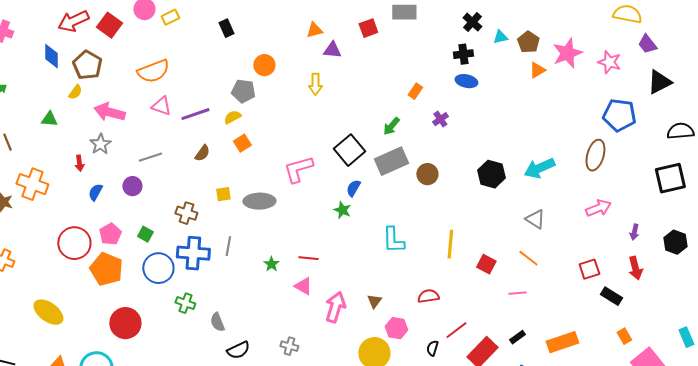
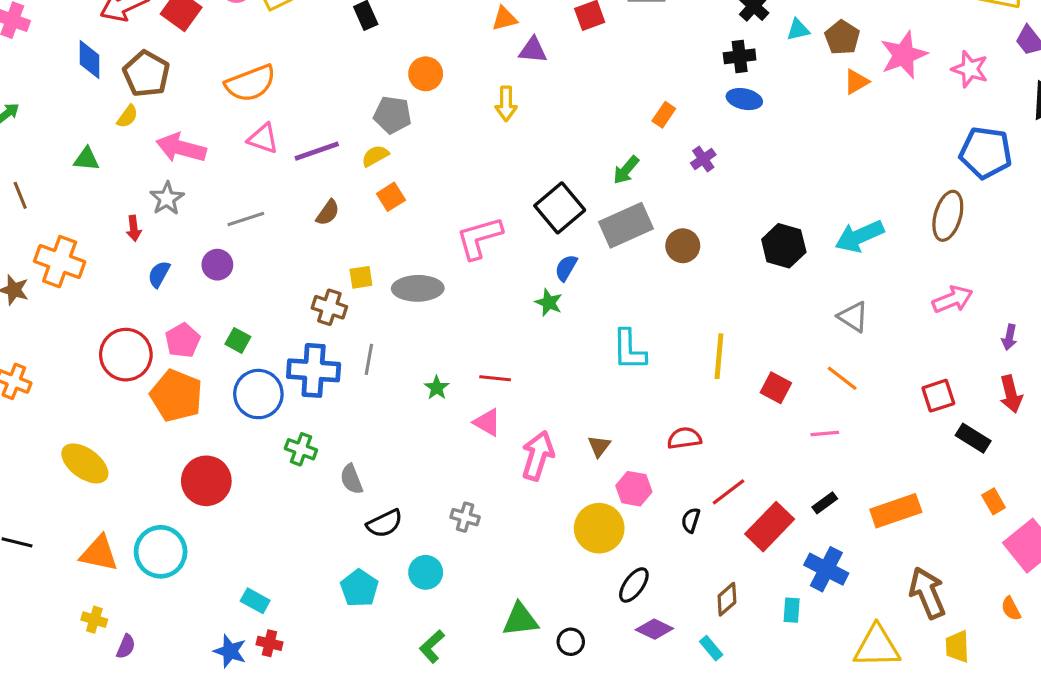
brown cross: (186, 213) -> (329, 307), moved

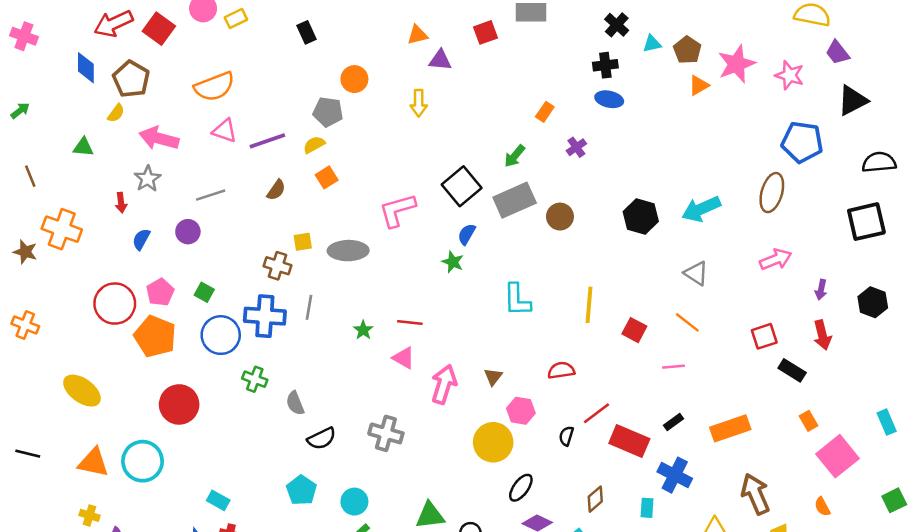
gray cross: (465, 517) -> (386, 433), size x1.5
red rectangle: (770, 527) -> (629, 441), turned 69
cyan circle: (426, 572) -> (354, 502), moved

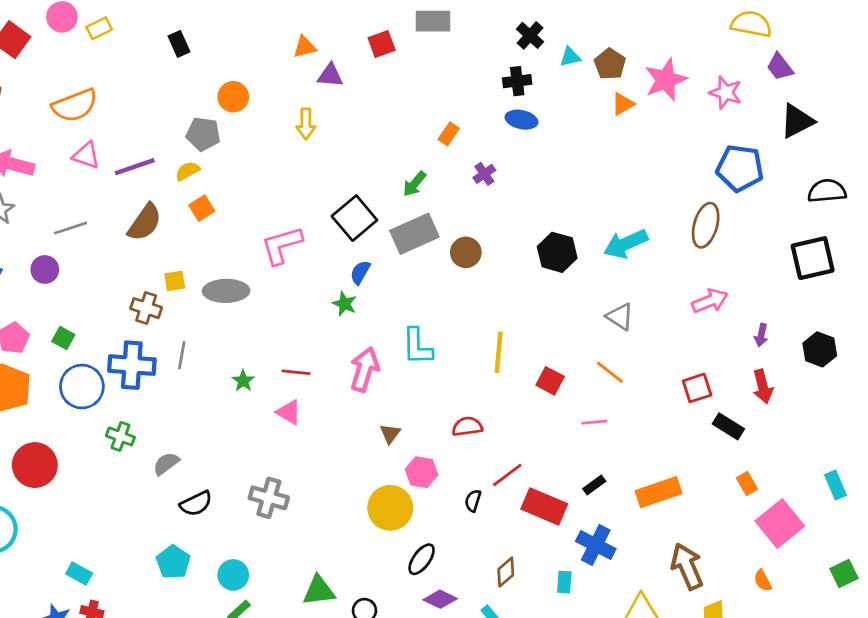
brown semicircle: (276, 190) -> (145, 222), size x1.6
pink arrow: (444, 384) -> (364, 369), moved
gray semicircle: (295, 403) -> (166, 464), turned 75

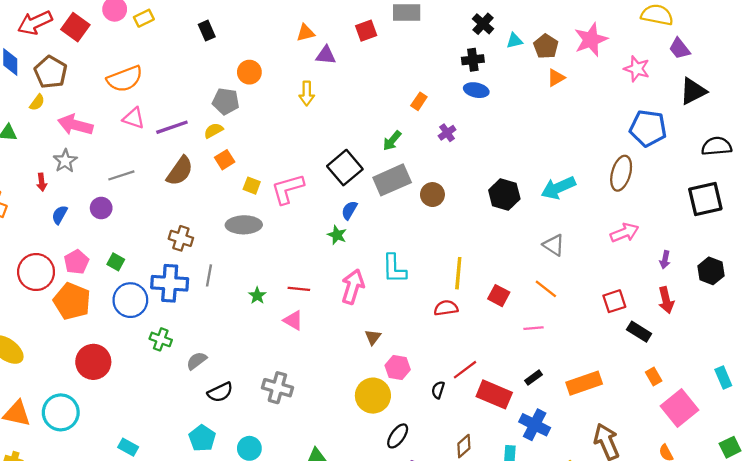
pink star: (666, 80) -> (591, 40), moved
yellow square: (175, 281) -> (252, 186), moved, turned 30
red semicircle: (467, 426) -> (446, 308), moved

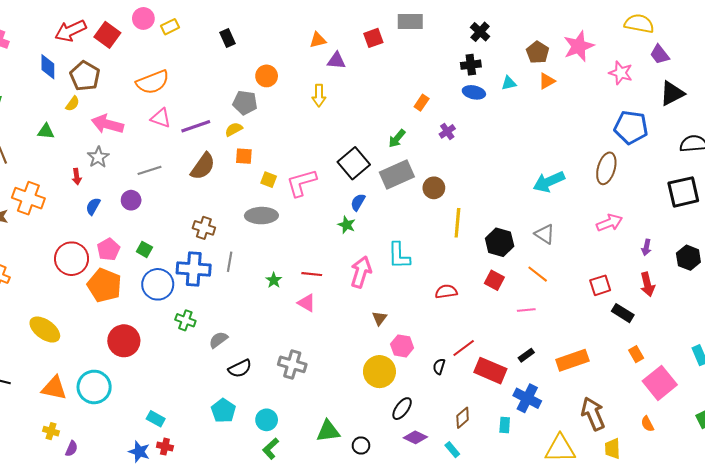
cyan triangle: (514, 41) -> (509, 83), moved
orange square: (225, 160) -> (244, 156), turned 36
black hexagon: (504, 195) -> (500, 242), moved
yellow line: (458, 273) -> (457, 223), moved

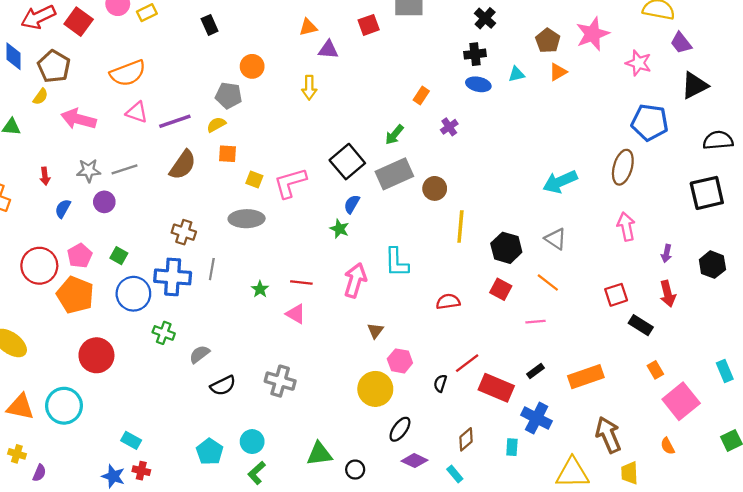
gray star: (98, 157) -> (89, 171), moved, turned 30
pink arrow: (609, 223) -> (626, 227), turned -80
cyan pentagon: (223, 411) -> (210, 452), moved

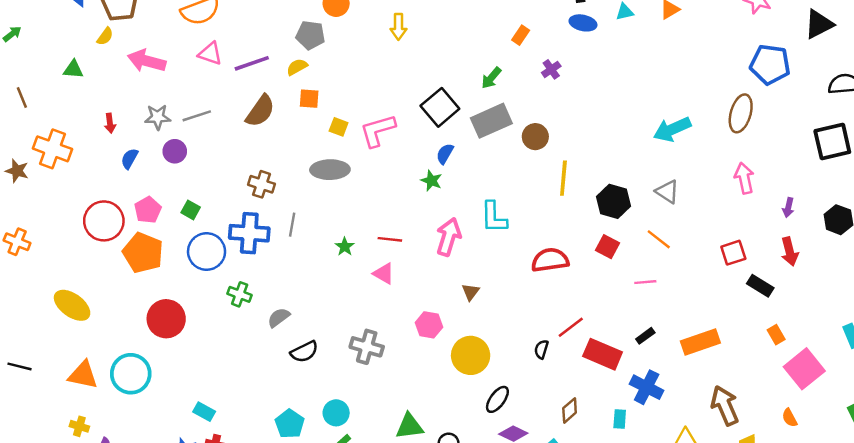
red semicircle: (448, 302) -> (550, 260), size x1.4
pink hexagon: (400, 361) -> (429, 325), moved

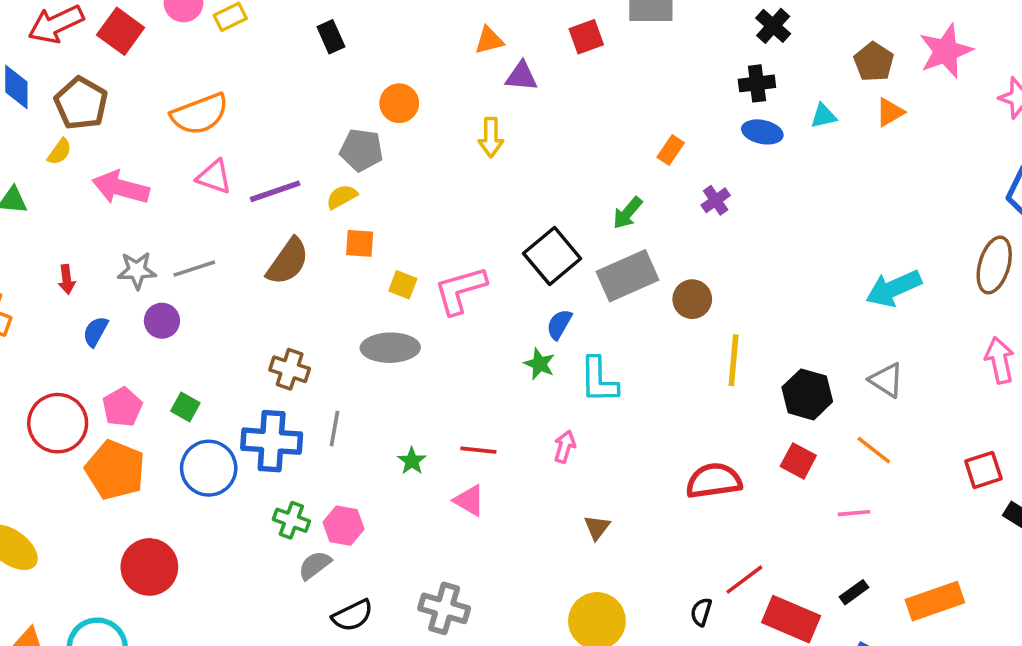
cyan L-shape: (494, 217) -> (599, 380), moved
pink arrow: (449, 237) -> (565, 447), size x0.6
green cross: (240, 294) -> (291, 520), moved
pink hexagon: (429, 325) -> (343, 526), moved

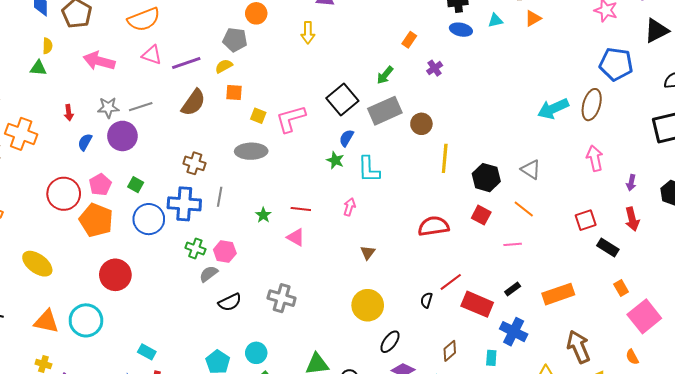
yellow semicircle: (59, 152) -> (47, 46), moved, turned -35
cyan arrow: (894, 288) -> (553, 109), moved
purple circle: (162, 321) -> (122, 136), size x1.5

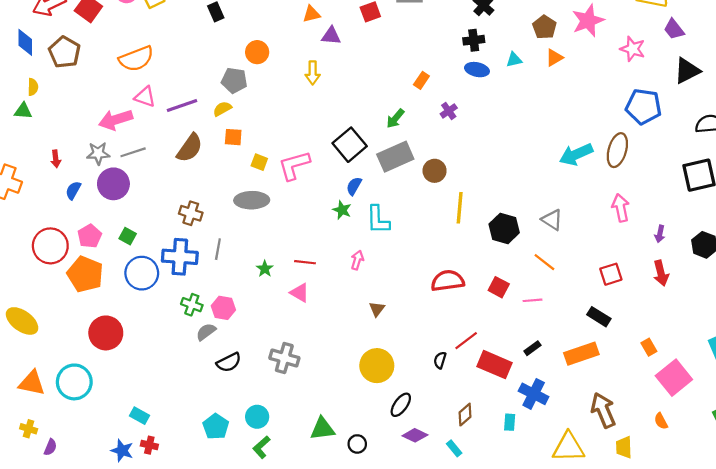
pink arrow: (99, 61) -> (116, 120), moved, turned -32
red square: (481, 215) -> (499, 287), moved
black rectangle: (608, 247) -> (599, 317), moved

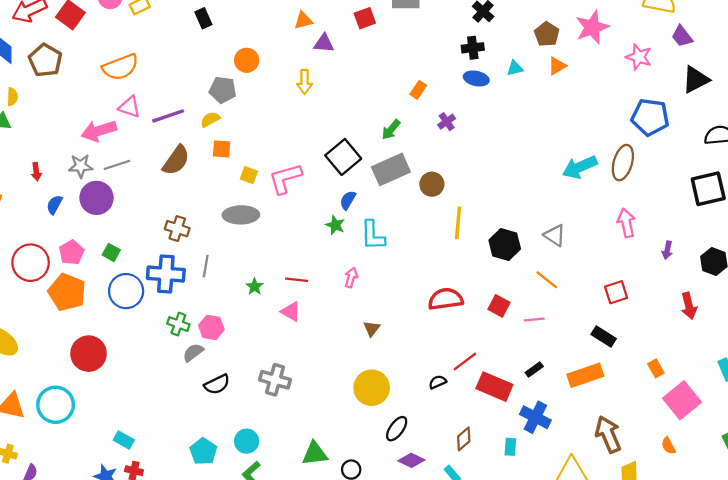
red arrow: (661, 273) -> (689, 306), moved
black semicircle: (440, 360) -> (438, 382), turned 49

